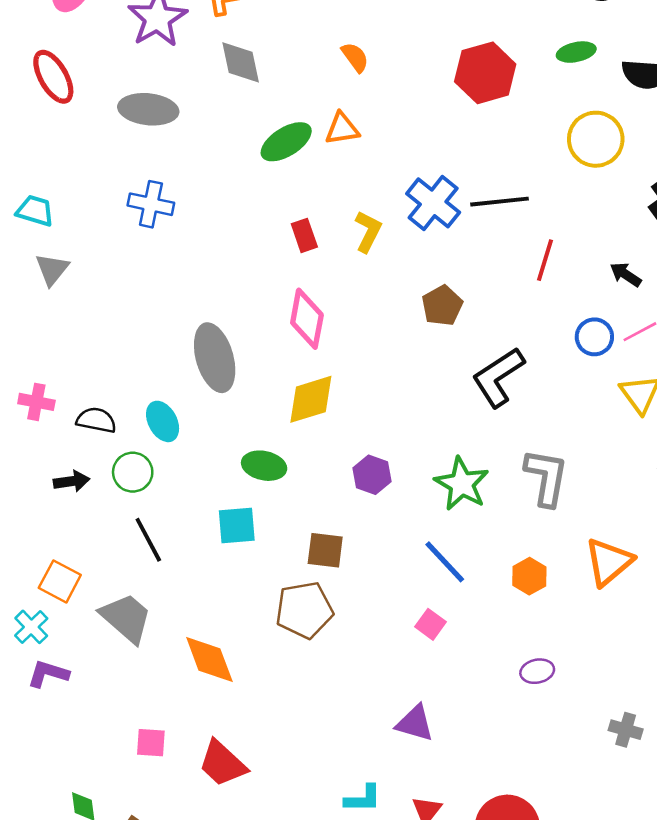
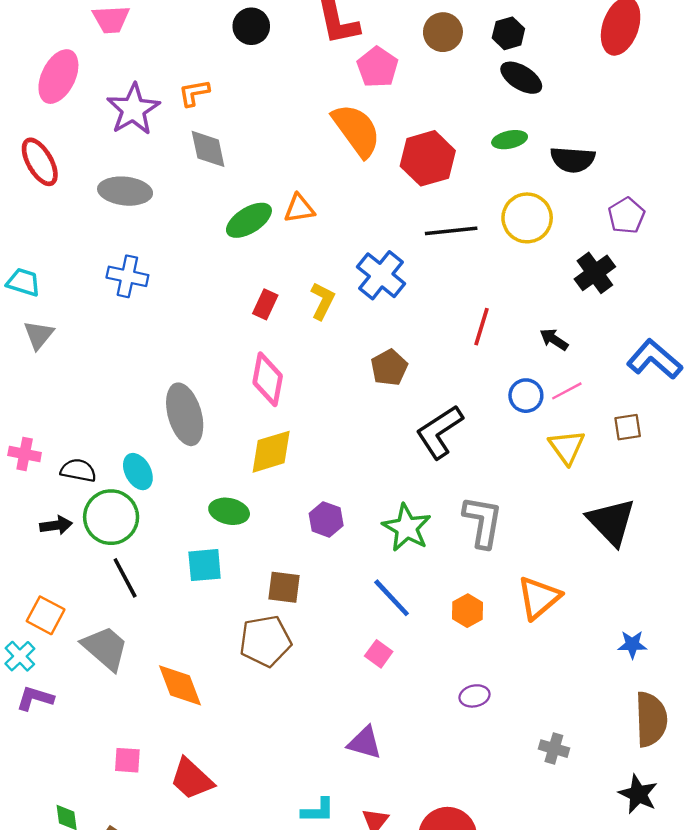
orange semicircle: (355, 57) -> (356, 130), moved, size x2.0
black line: (499, 202) -> (451, 231), moved
red rectangle: (304, 235) -> (265, 304), turned 44
green circle: (133, 472) -> (111, 517), size x1.5

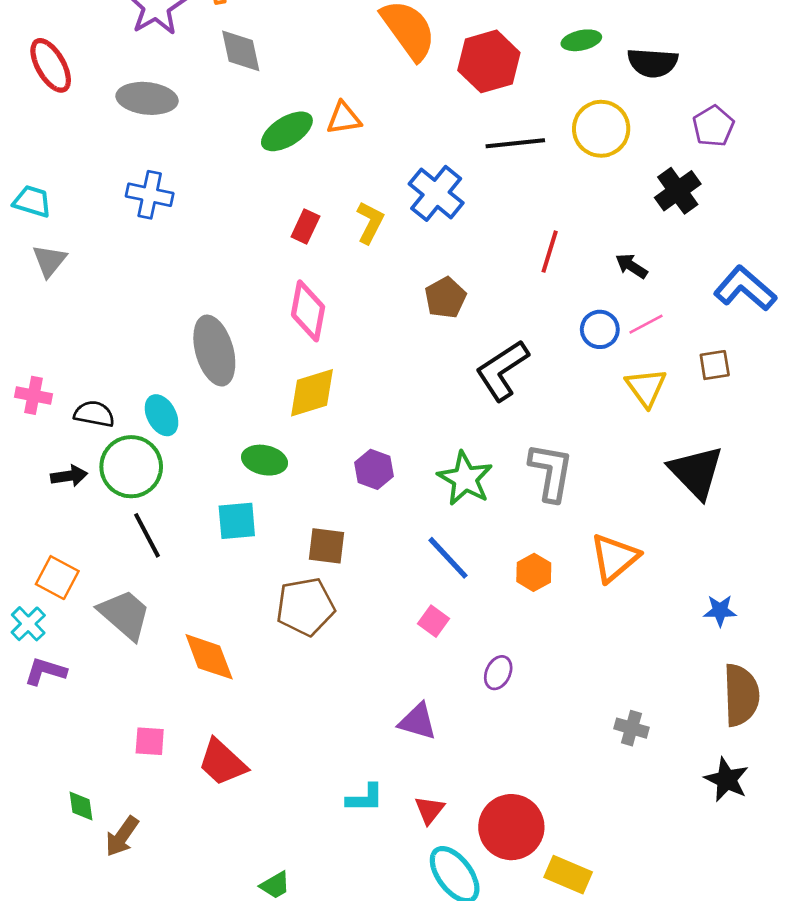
purple ellipse: (474, 696) -> (498, 673), moved, turned -52

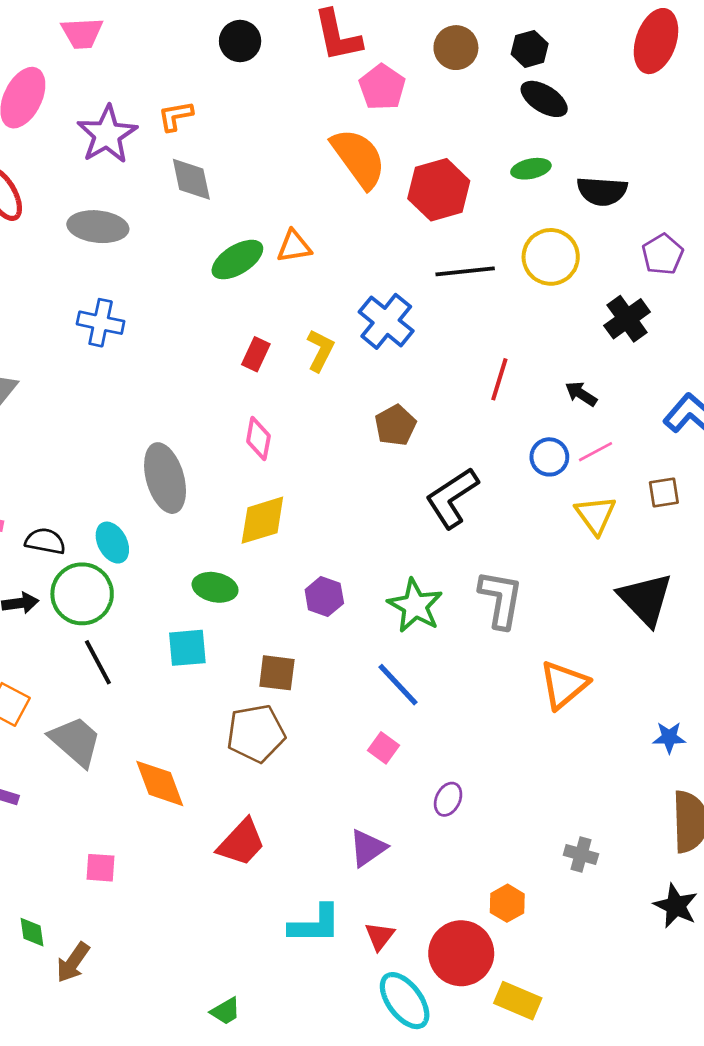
pink diamond: (308, 311) -> (258, 439), size x0.7
orange hexagon: (534, 572) -> (507, 903), moved
purple triangle: (418, 721) -> (368, 848), turned -51
red trapezoid: (222, 762) -> (241, 843), moved, turned -90
cyan L-shape: (365, 798) -> (315, 924), size x1.4

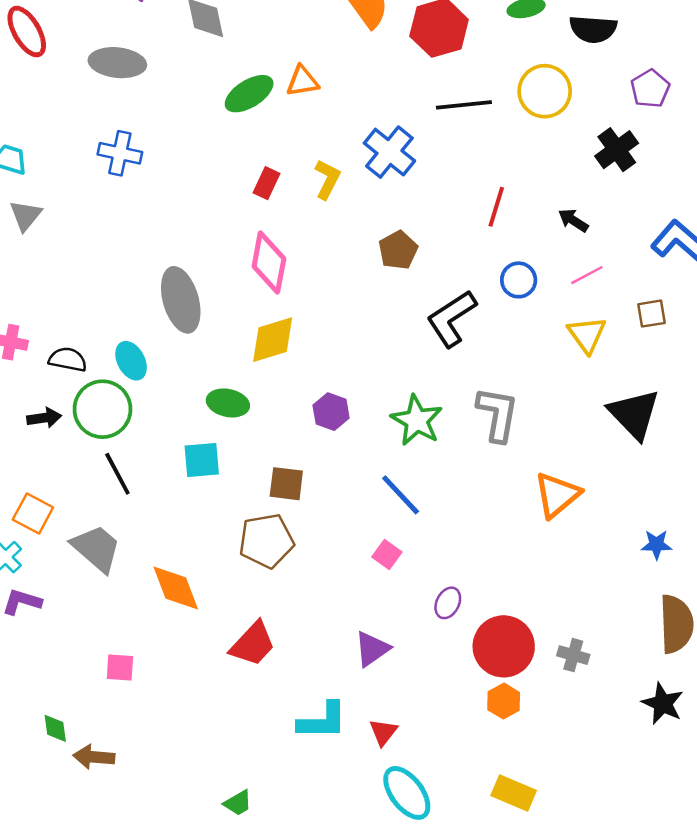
pink diamond: (258, 439) -> (269, 263), size x1.5
blue circle: (549, 457) -> (519, 280), moved
red circle: (461, 953) -> (504, 646), moved
brown arrow: (73, 962) -> (94, 757), turned 60

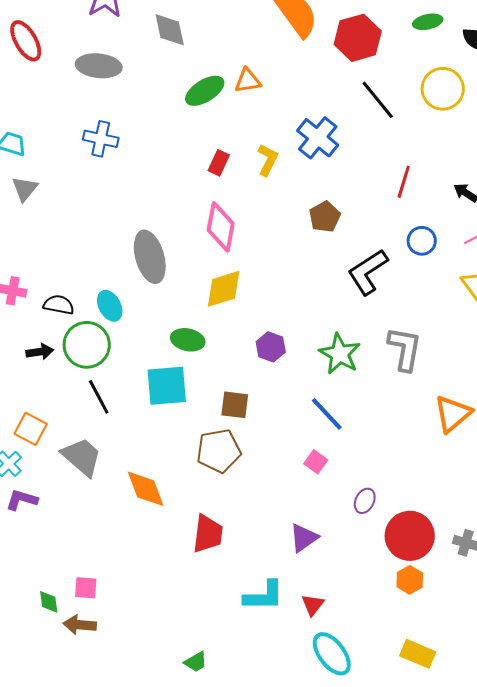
black line: (464, 105) -> (378, 100), turned 57
cyan square: (202, 460) -> (167, 386), size x1.4
red trapezoid: (253, 644) -> (208, 534), turned -36
pink square: (120, 668) -> (86, 588), moved

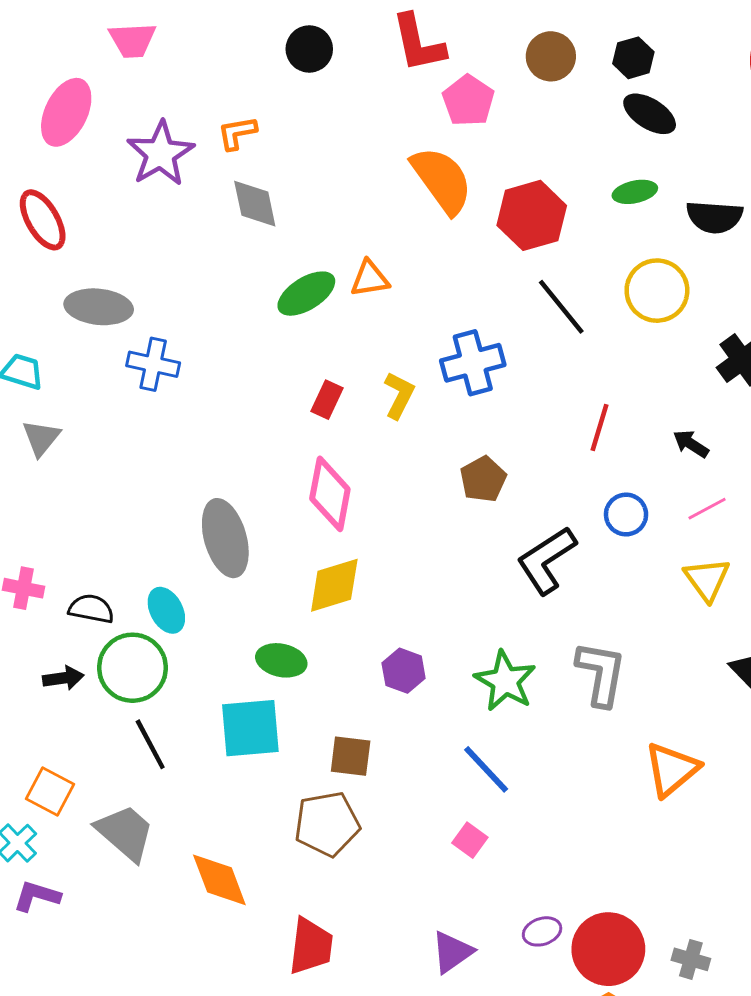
gray ellipse: (99, 66) -> (99, 307), moved
blue cross: (318, 138) -> (473, 363), turned 36
purple ellipse: (365, 501) -> (542, 931), moved, turned 45

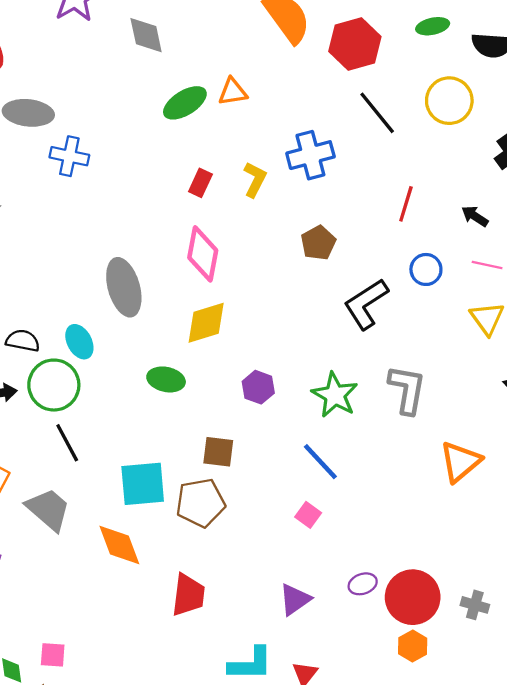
pink line: (707, 509) -> (487, 265), turned 40
cyan square: (250, 728) -> (143, 484), moved

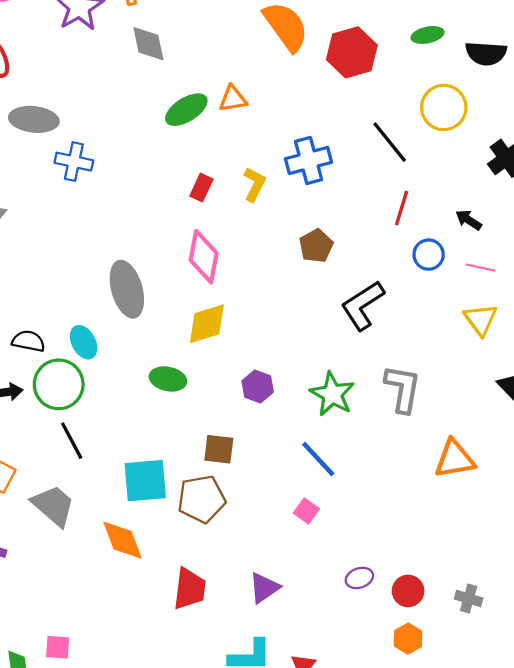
black line: (377, 113) -> (390, 142), moved
blue circle: (426, 269) -> (429, 255), moved
orange triangle: (460, 462) -> (455, 459), turned 30
red circle: (413, 597) -> (408, 591), size x0.6
purple triangle: (295, 599) -> (264, 588), moved

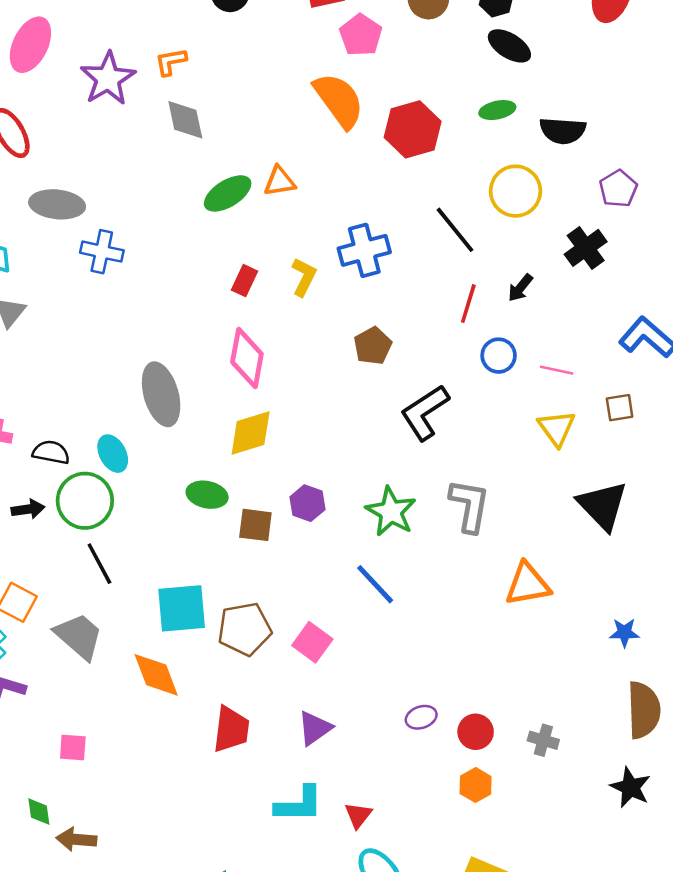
black arrow: (469, 220) -> (520, 288), moved, turned -84
brown square: (219, 449) -> (255, 525), moved
pink square: (306, 511) -> (312, 642), moved, size x1.4
pink square: (58, 647) -> (73, 747), moved

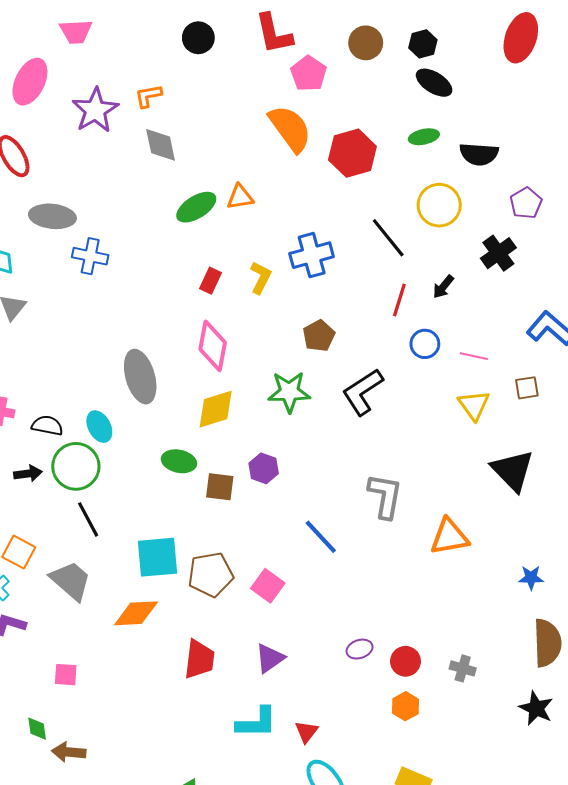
gray L-shape: (470, 506) -> (385, 496), moved
green star: (391, 512) -> (289, 392), moved, turned -30
orange diamond: (156, 675) -> (136, 613), turned -72

